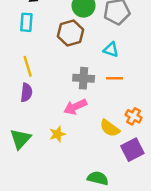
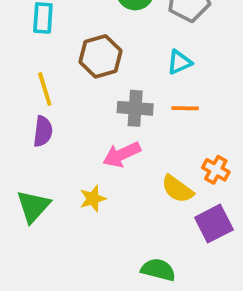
brown hexagon: (70, 33) -> (101, 56), moved
cyan triangle: (111, 50) -> (179, 62), turned -42

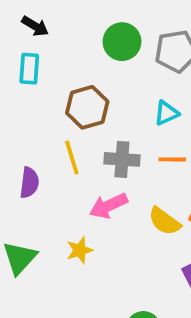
yellow line: (45, 89) -> (72, 157), moved
yellow semicircle: (177, 189) -> (164, 221), moved

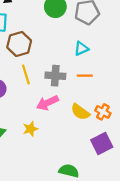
brown hexagon: (87, 107) -> (19, 44), moved

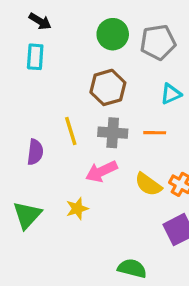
brown hexagon: (19, 44) -> (108, 87), moved
cyan triangle: (81, 49) -> (171, 94), moved

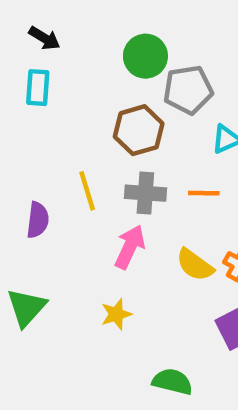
gray pentagon: (158, 42) -> (188, 90), moved
pink arrow: (101, 171) -> (130, 247), turned 140
yellow star: (77, 209) -> (116, 314), moved

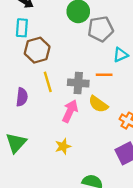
brown hexagon: (139, 130) -> (37, 50), moved
orange line: (204, 193) -> (104, 75), moved
yellow semicircle: (195, 265) -> (98, 104), moved

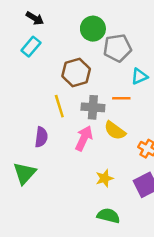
cyan rectangle: (22, 28) -> (31, 47), turned 36
brown hexagon: (37, 50) -> (76, 72), moved
purple semicircle: (22, 97) -> (41, 137), moved
yellow star: (63, 146) -> (105, 178), moved

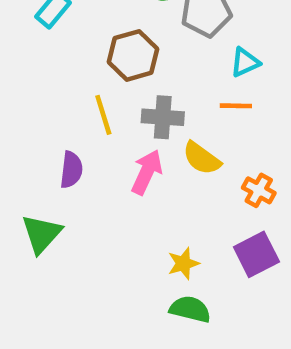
orange line: (121, 98) -> (236, 106), moved
yellow star: (105, 178) -> (183, 263), moved

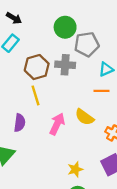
brown hexagon: (133, 55) -> (37, 67), moved
gray cross: (163, 117) -> (65, 65), moved

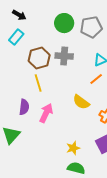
gray pentagon: (87, 44) -> (91, 27), moved
orange line: (102, 91) -> (96, 79), turned -40
pink arrow: (57, 124) -> (46, 113), moved

